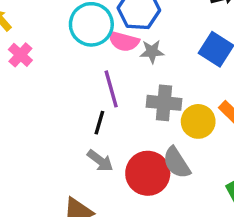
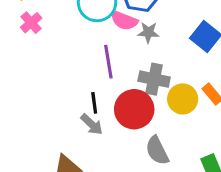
black line: (99, 123) -> (94, 103), moved, turned -30
gray semicircle: (177, 163) -> (157, 151), moved
red circle: (148, 173) -> (134, 109), moved

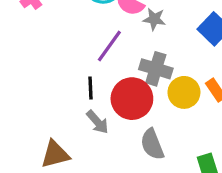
purple line: (108, 62) -> (109, 46), turned 40
gray arrow: (92, 124) -> (97, 122), moved

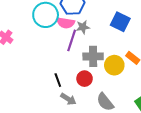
purple line: (109, 46) -> (72, 40), moved
red circle: (132, 99) -> (85, 79), size x0.6

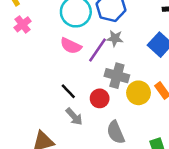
pink semicircle: (66, 23) -> (71, 46), moved
black line: (58, 80) -> (68, 91), turned -40

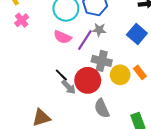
red circle: (100, 98) -> (88, 80), size x1.6
gray arrow: (74, 117) -> (69, 87), moved

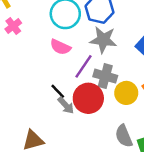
gray star: (99, 30) -> (103, 40), size x1.6
purple line: (85, 40) -> (83, 66), moved
gray semicircle: (102, 108) -> (124, 136), moved

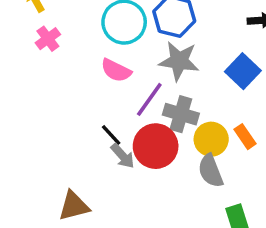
gray semicircle: (124, 136) -> (211, 171), moved

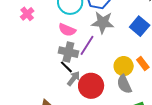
gray cross: (181, 114) -> (68, 52), moved
red circle: (156, 146) -> (91, 86), moved
gray arrow: (123, 156) -> (74, 78), turned -98

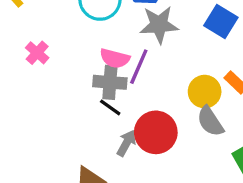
pink cross: (27, 14) -> (37, 53), moved
pink semicircle: (67, 30) -> (115, 58), moved
gray arrow: (74, 78) -> (126, 143), moved

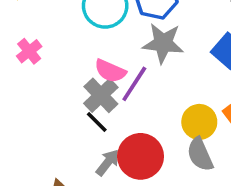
gray cross: (110, 82) -> (101, 95), turned 32

